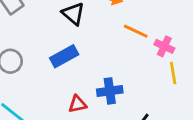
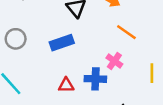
pink cross: (164, 46) -> (114, 61), moved

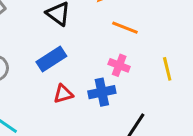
red triangle: (66, 85) -> (63, 94), moved

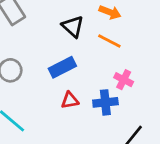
orange line: (125, 28) -> (109, 41), moved

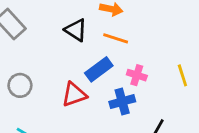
blue rectangle: (62, 67) -> (99, 69), moved
red triangle: (70, 100) -> (74, 94), moved, size x1.4

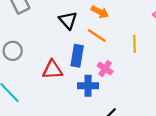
blue rectangle: (99, 69) -> (77, 56), turned -60
yellow line: (182, 75) -> (135, 44), moved

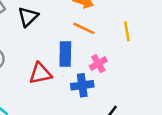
black triangle: (68, 20) -> (28, 17), moved, turned 36
pink cross: (105, 69) -> (98, 64), turned 35

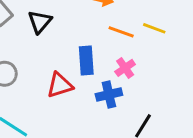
orange line: (84, 28) -> (121, 32), moved
yellow line: (127, 31) -> (154, 28), turned -54

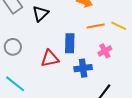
orange line: (121, 32) -> (96, 26), turned -36
pink cross: (125, 68) -> (105, 51), moved

